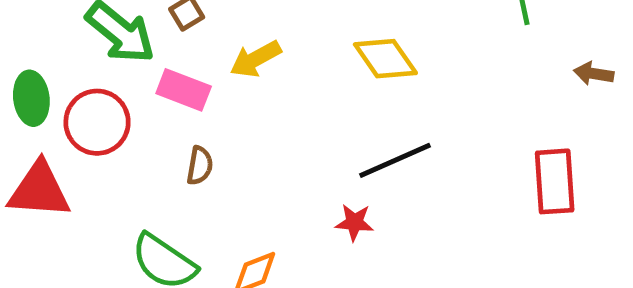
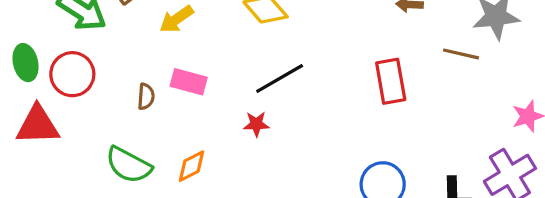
pink rectangle: (184, 90) -> (189, 82), moved

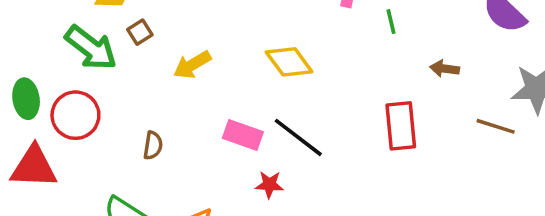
black line: (280, 79) -> (298, 137), turned 63
red rectangle: (391, 81) -> (401, 126), moved
pink rectangle: (189, 82) -> (243, 135), moved

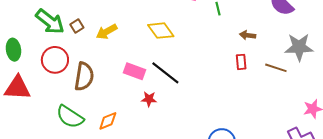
brown square: (140, 32) -> (77, 26), moved
red circle: (75, 115) -> (55, 60), moved
red rectangle: (401, 126) -> (241, 62), moved, size x0.6
brown semicircle: (153, 145) -> (84, 76), size x1.8

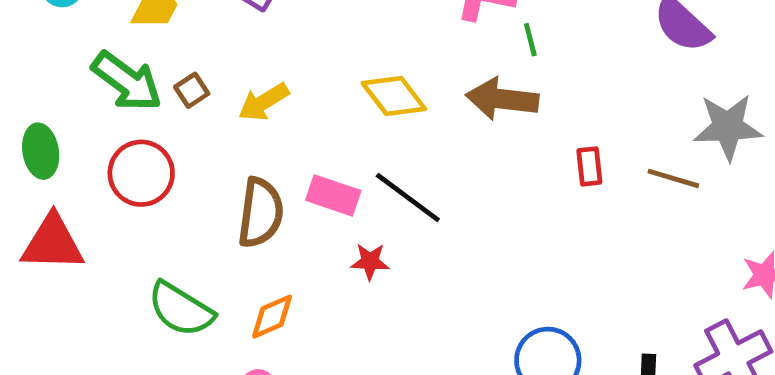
brown arrow: (248, 35) -> (502, 99), moved, size x1.8
brown semicircle: (84, 76) -> (261, 213), moved

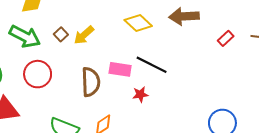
brown square: (192, 90) -> (61, 34), moved
red rectangle: (589, 166) -> (226, 38), turned 63

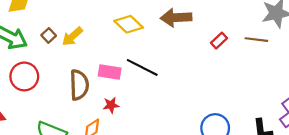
red star: (140, 94) -> (111, 105), moved

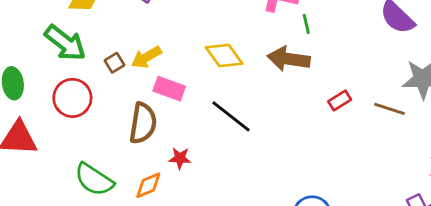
brown square: (49, 35) -> (114, 63), moved
pink rectangle: (110, 72) -> (169, 89), moved

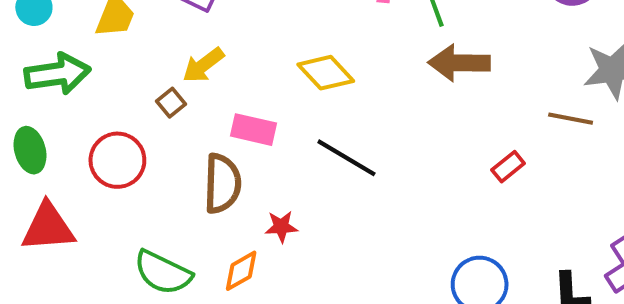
green arrow: (65, 43) -> (57, 74), moved, turned -39
yellow arrow: (146, 57) -> (203, 65), moved
brown arrow: (289, 59) -> (459, 63), moved
red rectangle: (340, 100) -> (508, 167), moved

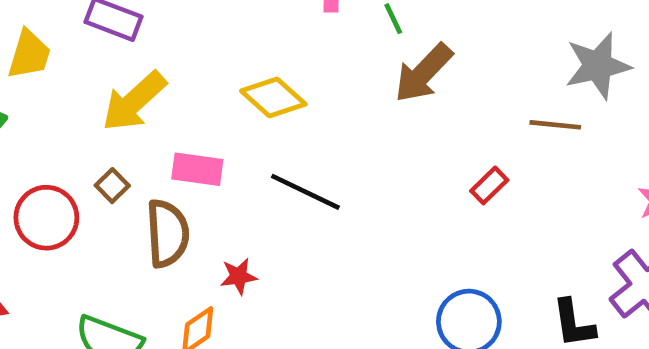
brown arrow: (459, 63) -> (423, 73), turned -42
yellow arrow: (203, 65) -> (134, 101), size x1.4
brown square: (171, 103) -> (112, 186), moved

